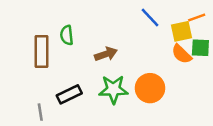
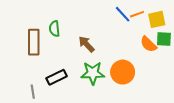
orange line: (197, 18) -> (137, 14), moved
yellow square: (182, 31) -> (157, 19), moved
brown arrow: (106, 54) -> (86, 44), turned -114

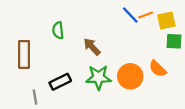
brown rectangle: (34, 42) -> (24, 54), moved
orange semicircle: (148, 44) -> (158, 69), moved

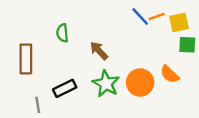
green star: (99, 77) -> (106, 84), turned 30

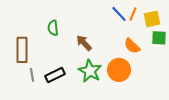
orange line: (157, 16) -> (133, 14), turned -48
orange semicircle: (170, 74) -> (132, 46), moved
gray line: (38, 105) -> (32, 75), moved

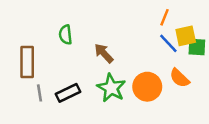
blue line: (119, 14) -> (168, 43), moved
yellow square: (152, 19) -> (186, 36), moved
orange semicircle: (132, 46) -> (179, 78), moved

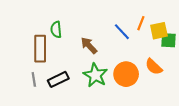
orange line: (165, 17) -> (141, 23), moved
blue line: (168, 43) -> (122, 32), moved
brown rectangle: (27, 62) -> (40, 49), moved

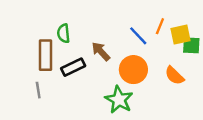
orange circle: (126, 74) -> (133, 70), moved
green star: (95, 75) -> (119, 100), moved
black rectangle: (58, 79) -> (73, 67), moved

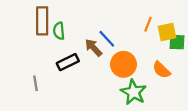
blue line: (138, 36) -> (107, 39), moved
brown rectangle: (45, 55) -> (42, 21), moved
green star: (119, 100) -> (134, 92), moved

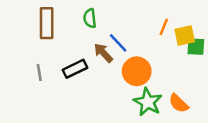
green semicircle: (59, 31) -> (90, 18), moved
orange semicircle: (161, 70) -> (179, 103), moved
gray line: (36, 83) -> (39, 72), moved

